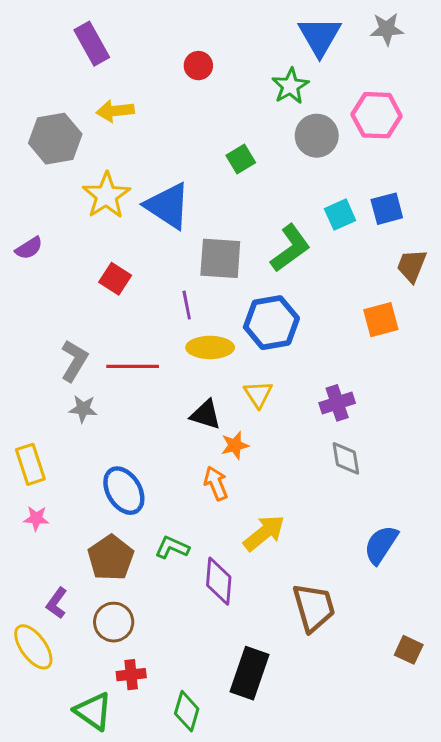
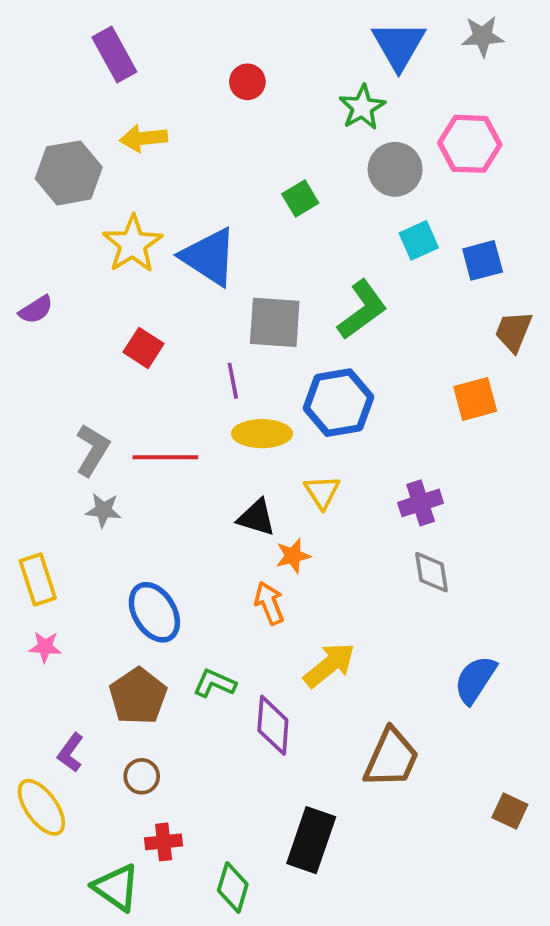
cyan square: (340, 215) -> (419, 240), moved
brown trapezoid: (314, 607) -> (391, 758), turned 40
brown circle: (114, 622) -> (142, 776), size x0.7

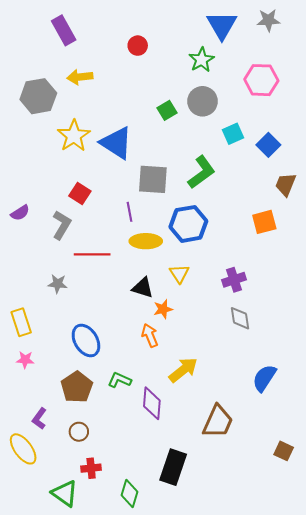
gray circle: (395, 169) -> (203, 101), moved
blue square: (483, 260) -> (268, 145), turned -30
purple semicircle: (36, 310) -> (20, 213), moved
gray L-shape: (92, 450) -> (62, 225), moved

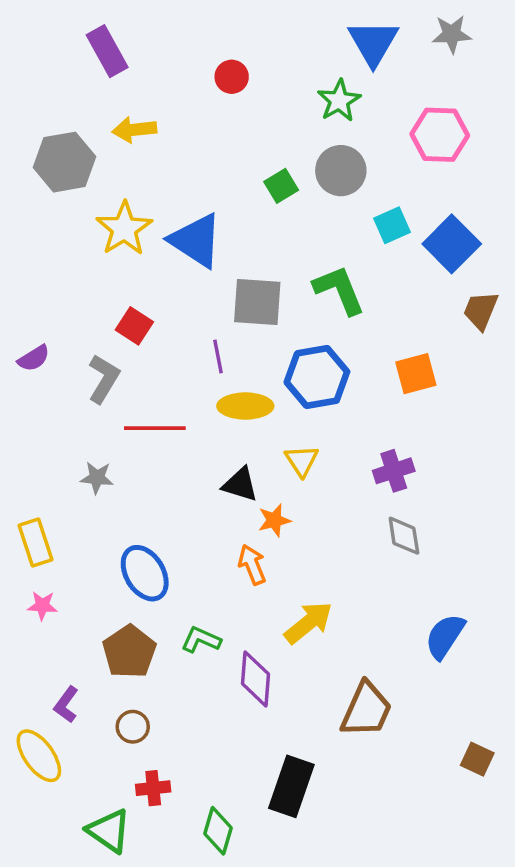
blue square: (268, 145) -> (452, 244), size x1.4
green L-shape: (201, 172) -> (339, 290), turned -76
orange square: (264, 222) -> (416, 374), moved

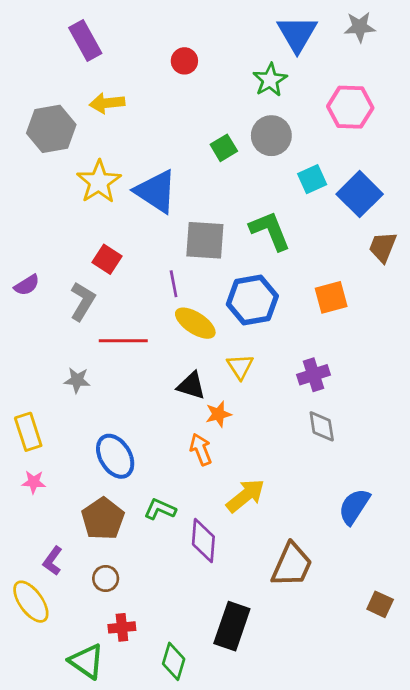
yellow ellipse: (245, 406) -> (195, 323), turned 33

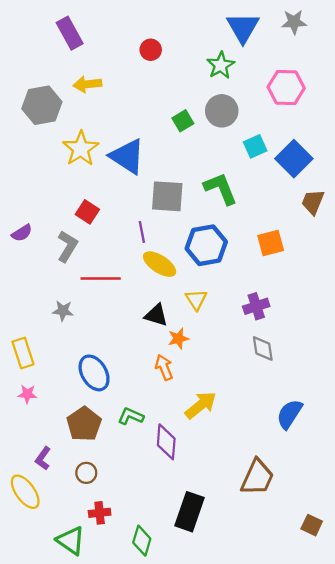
brown trapezoid: (292, 565) -> (257, 477), moved
brown square: (380, 604) -> (312, 525), moved

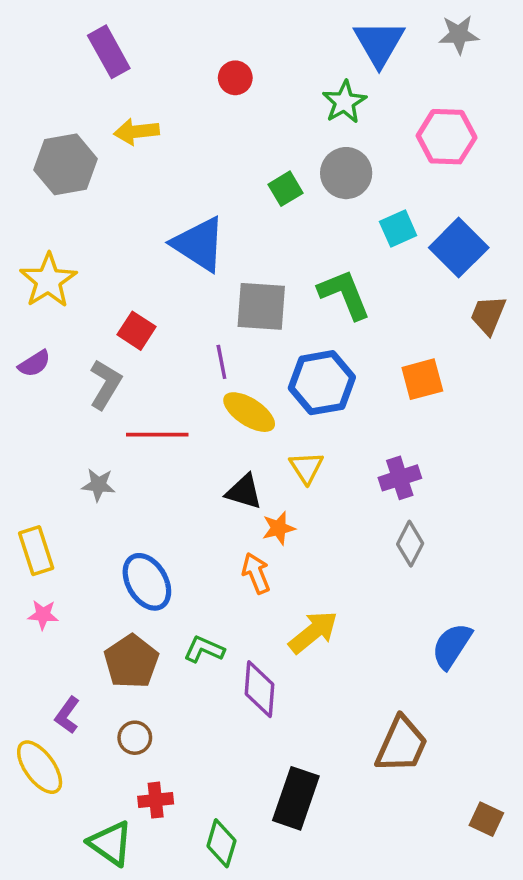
yellow star: (81, 149) -> (48, 280), moved
gray diamond: (263, 348) -> (410, 544), turned 36

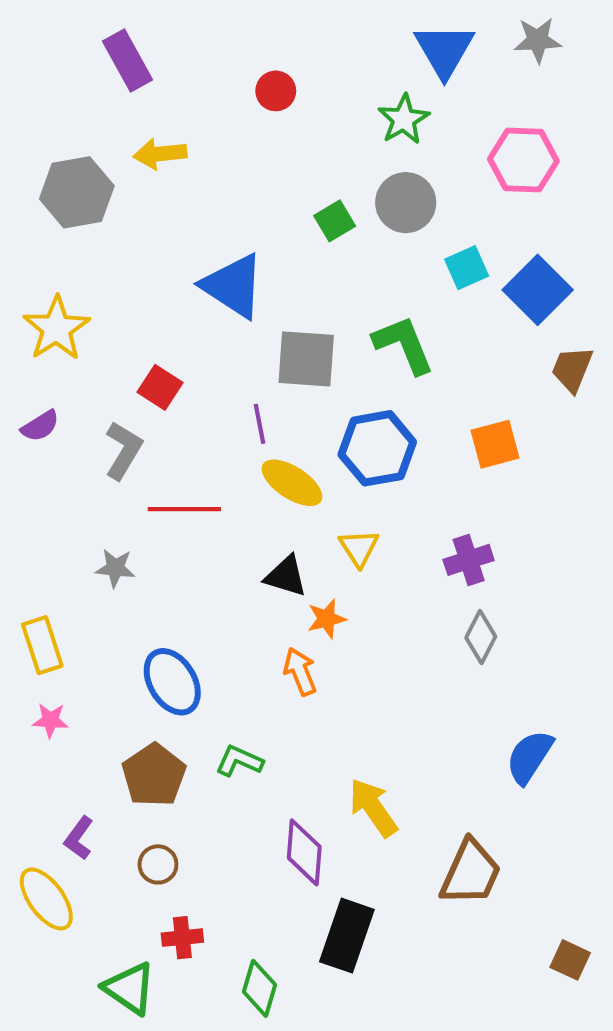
yellow arrow: (313, 632) -> (373, 808), moved, turned -86
purple diamond: (260, 689) -> (304, 852), moved

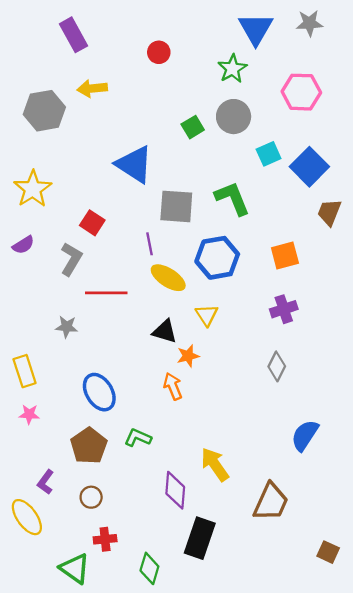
purple cross: (469, 560) -> (284, 309), moved

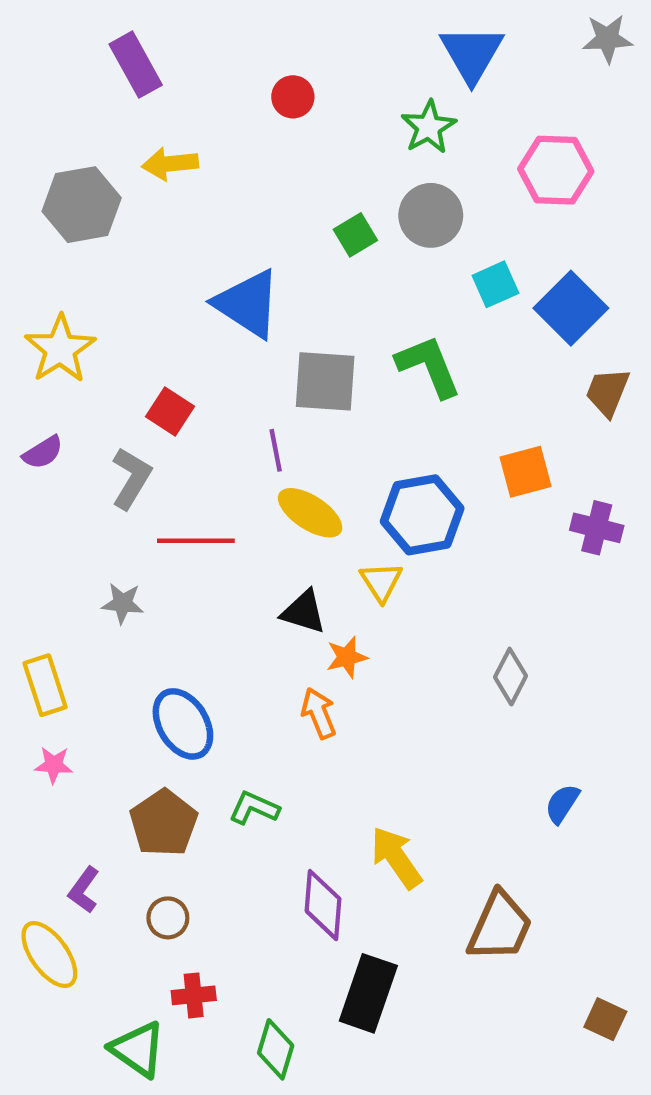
gray star: (309, 23) -> (607, 39), moved
blue hexagon: (217, 258) -> (422, 515), moved
purple cross: (284, 309) -> (597, 528), moved, turned 32
blue semicircle: (305, 435) -> (562, 804), size x0.7

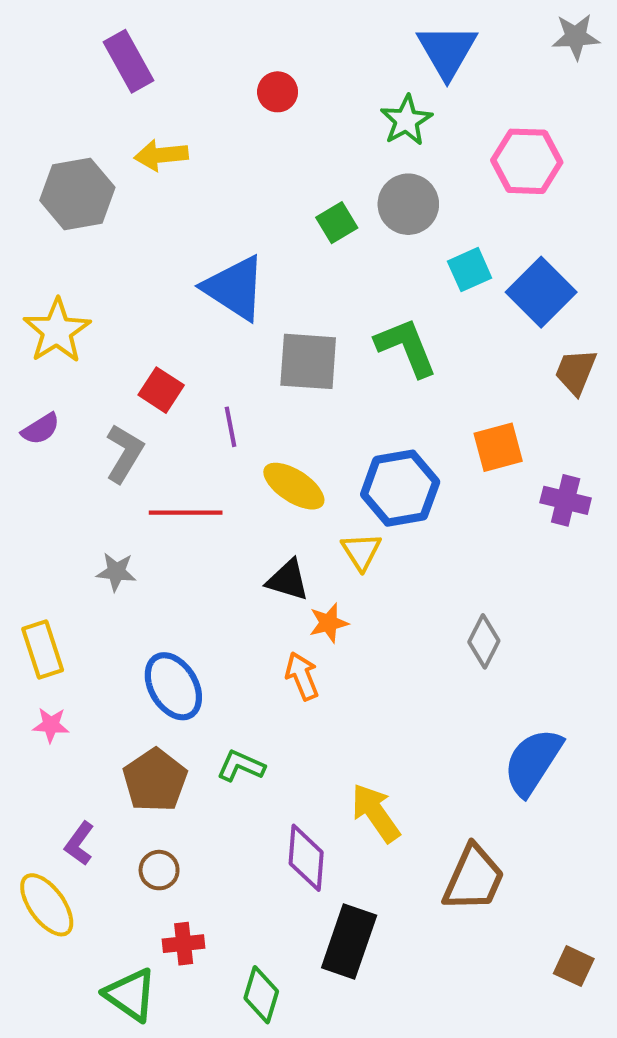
purple line: (276, 450) -> (231, 427), moved
blue semicircle: (562, 804) -> (533, 762), size x1.8

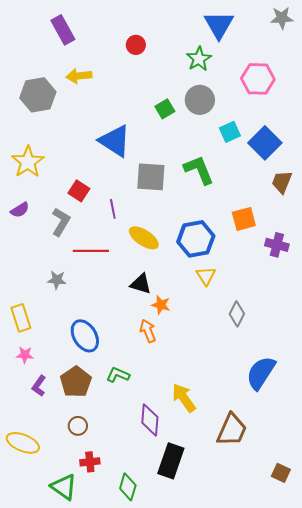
yellow triangle: (361, 551) -> (206, 276), moved
orange star: (329, 623) -> (161, 305), turned 30
purple L-shape: (79, 844) -> (39, 386), moved
yellow ellipse: (47, 905) -> (23, 443), turned -32

